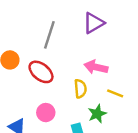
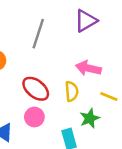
red ellipse: (41, 72) -> (36, 89), moved

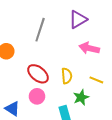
pink arrow: (88, 68) -> (89, 48), moved

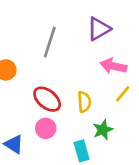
yellow line: (96, 80) -> (123, 94), moved, turned -72

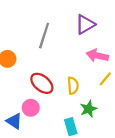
pink circle: (46, 128) -> (31, 108), moved

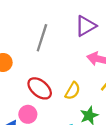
yellow semicircle: (73, 86) -> (73, 91), turned 35

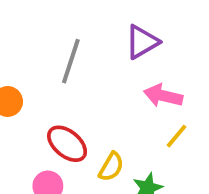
yellow semicircle: (73, 91) -> (111, 167), moved

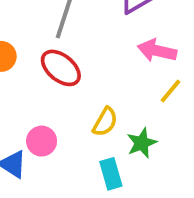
red ellipse: (67, 144) -> (61, 68), moved

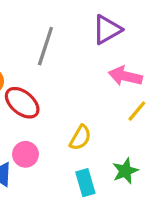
red ellipse: (61, 68) -> (22, 103), moved
green star: (142, 143) -> (125, 171), moved

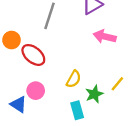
yellow line: (137, 111) -> (117, 84), moved
green star: (125, 171) -> (94, 94), moved

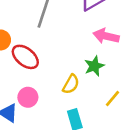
yellow line: (117, 84) -> (113, 99), moved
green star: (94, 94) -> (94, 66), moved

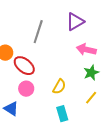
green star: (94, 66) -> (91, 73), moved
pink circle: (28, 97) -> (26, 89), moved

